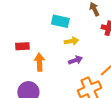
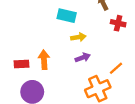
red rectangle: (22, 46) -> (21, 64), moved

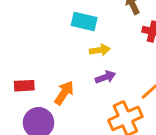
orange arrow: (44, 60) -> (64, 93), moved, turned 36

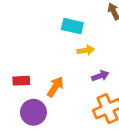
purple arrow: (105, 77) -> (100, 76), moved

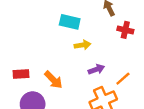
orange arrow: (55, 87) -> (53, 80), turned 102

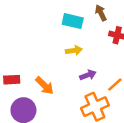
cyan rectangle: (70, 22) -> (73, 21), moved

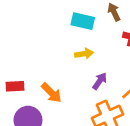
purple arrow: (88, 75) -> (100, 81), turned -35

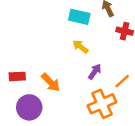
yellow arrow: (84, 54) -> (80, 47), turned -133

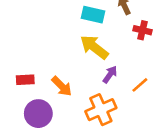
yellow arrow: (80, 47) -> (94, 47), size x1.6
orange cross: (102, 104) -> (101, 110), moved

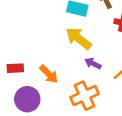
purple arrow: (110, 74) -> (93, 63), turned -98

